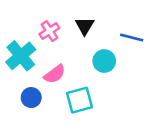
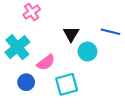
black triangle: (85, 26) -> (71, 34), moved
pink cross: (49, 31) -> (32, 12), moved

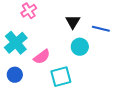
black triangle: (71, 34) -> (73, 22), moved
blue circle: (26, 82) -> (15, 75), moved

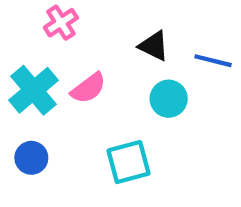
black triangle: (73, 22) -> (154, 46), turned -35
pink semicircle: (42, 57) -> (88, 88), moved

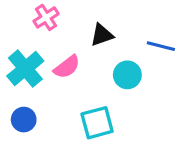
black triangle: (154, 46) -> (102, 35), moved, turned -45

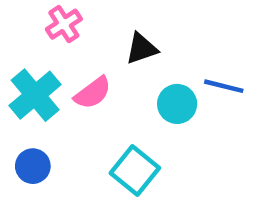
blue line: (161, 46) -> (224, 86), moved
cyan square: (97, 123) -> (135, 171), turned -36

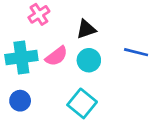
cyan cross: (35, 95) -> (21, 58), turned 32
cyan circle: (177, 104) -> (89, 60), moved

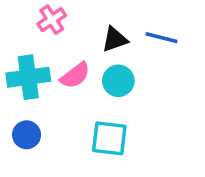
blue line: (136, 52) -> (162, 38), moved
cyan square: (82, 103) -> (109, 138), turned -32

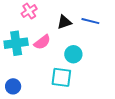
cyan circle: (118, 81) -> (73, 54), moved
blue circle: (27, 135) -> (13, 86), moved

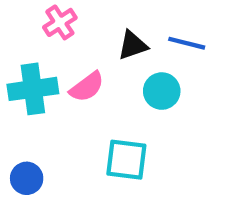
cyan circle: (73, 54) -> (162, 91), moved

